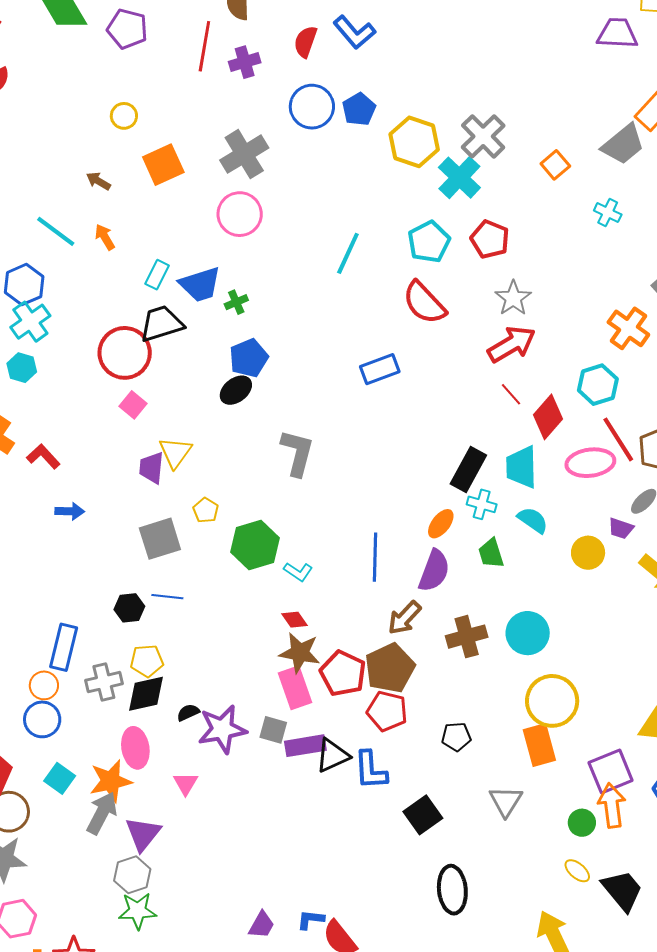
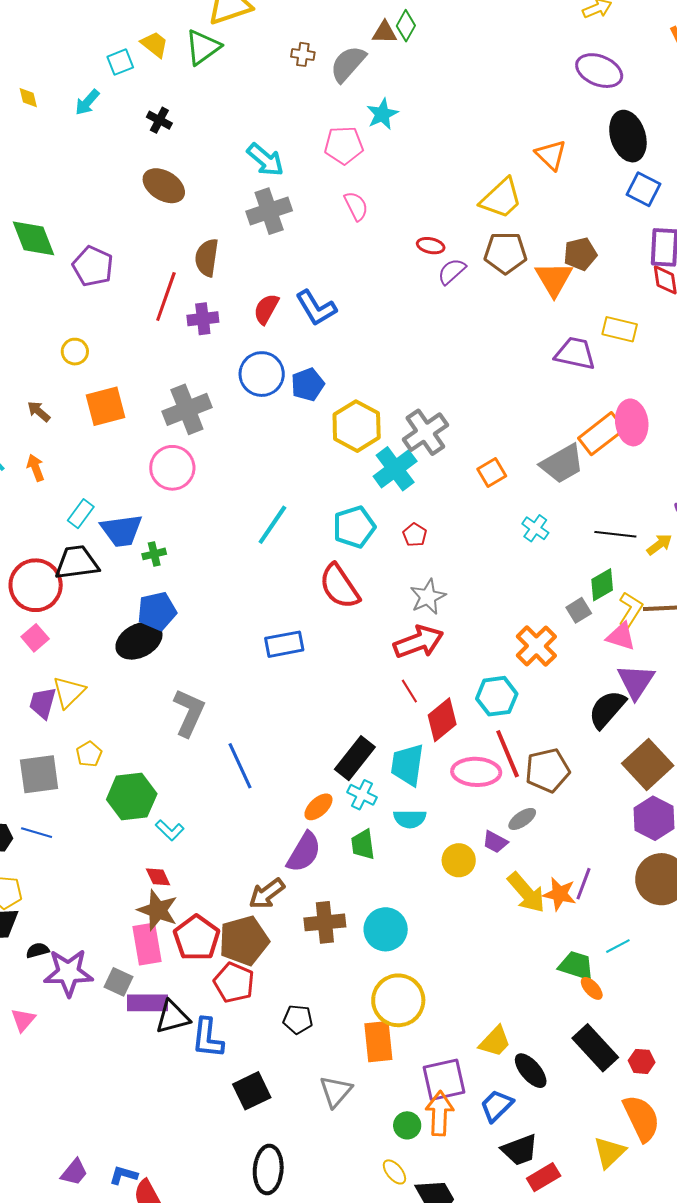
red pentagon: (490, 239) -> (415, 535), size x0.6
black ellipse: (236, 390) -> (139, 641), size x1.4
cyan semicircle: (533, 520) -> (410, 819), turned 136
blue line: (375, 557) -> (240, 766), moved, turned -36

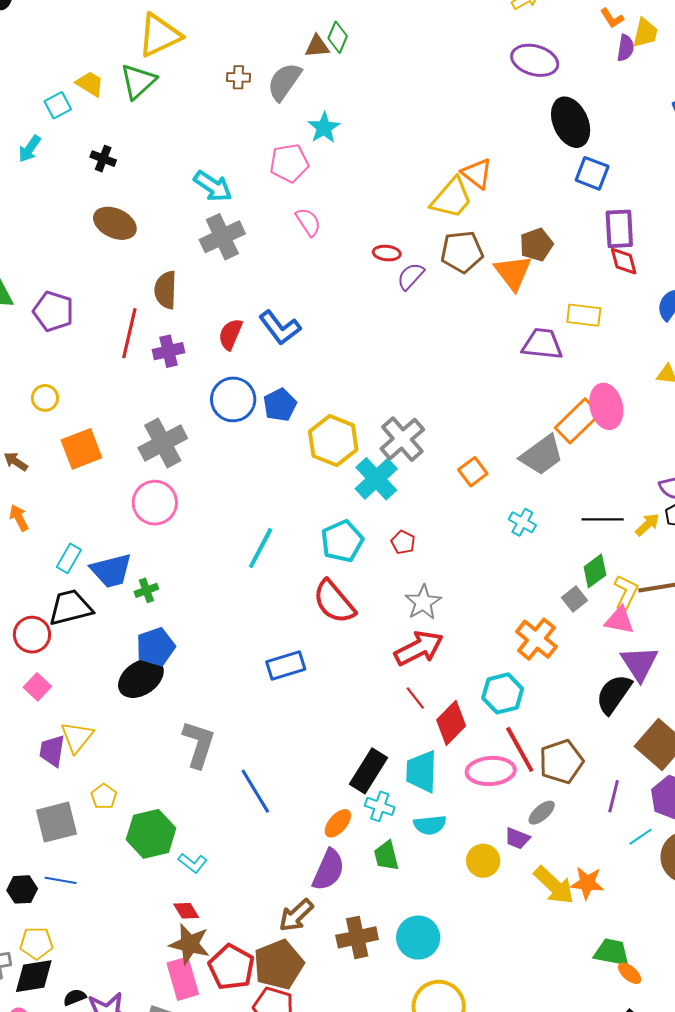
orange triangle: (551, 155) -> (477, 174), moved
red circle: (36, 585) -> (32, 635), size x0.7
purple line: (584, 884) -> (614, 796), moved
cyan line: (618, 946) -> (641, 837), moved

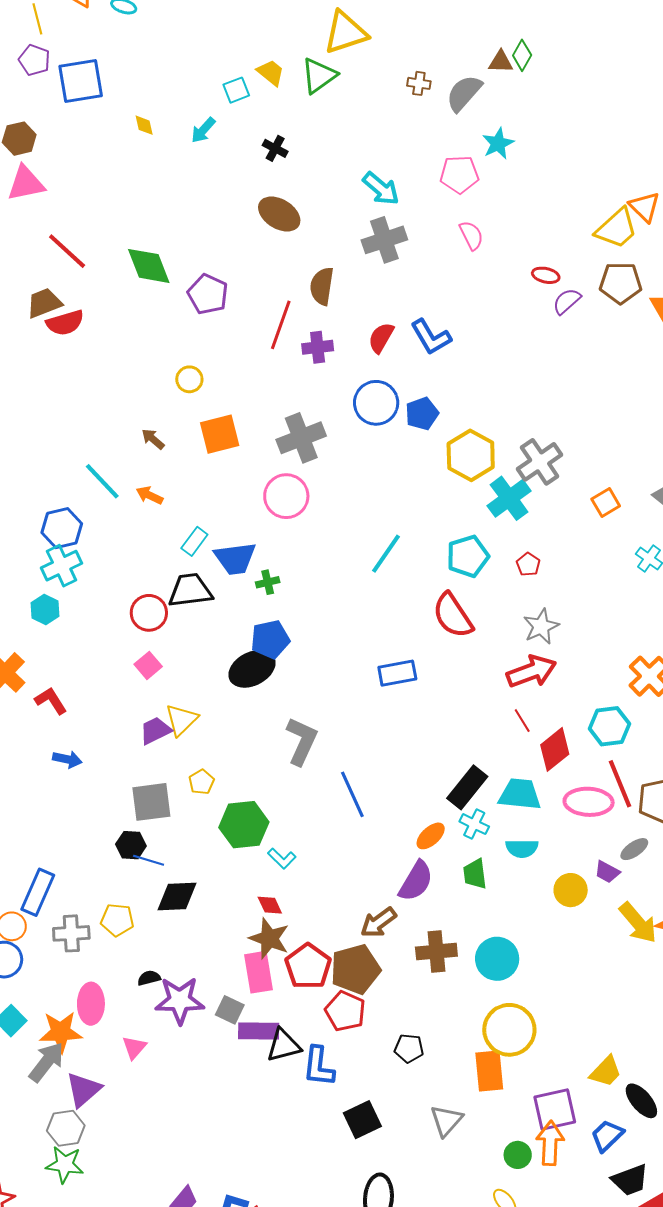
orange arrow: (19, 518) -> (149, 495), turned -44
purple trapezoid: (52, 751) -> (155, 731), turned 48
cyan trapezoid: (422, 771) -> (520, 794), turned 87
black hexagon: (22, 889) -> (131, 845), moved
black diamond: (34, 976) -> (177, 897), moved

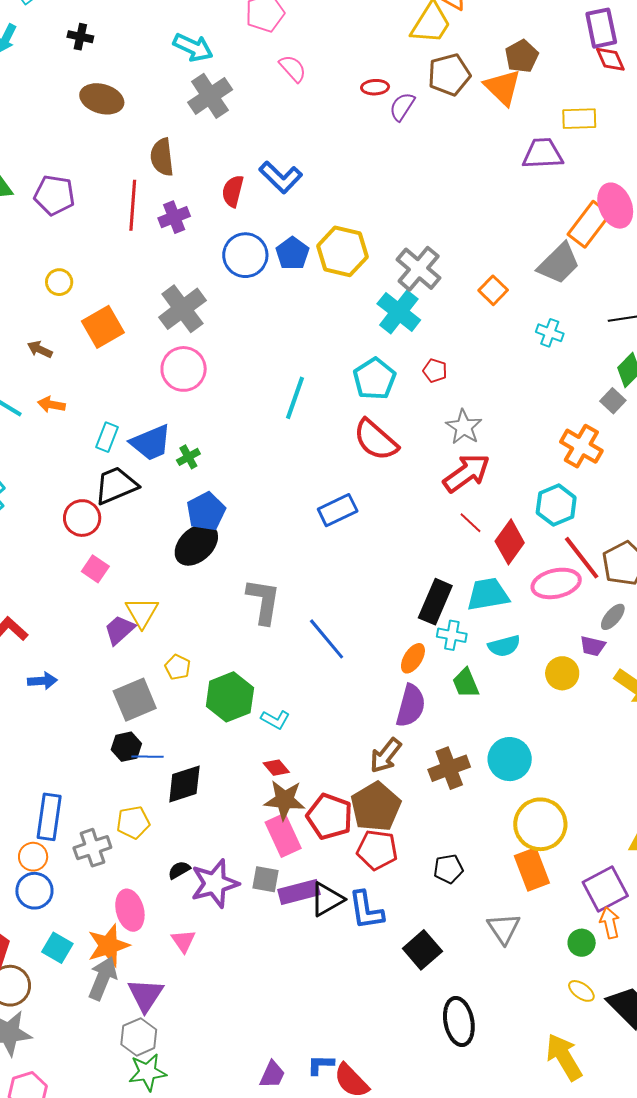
yellow hexagon: (471, 455) -> (342, 251), moved
orange arrow: (550, 1143) -> (610, 923), size x0.7

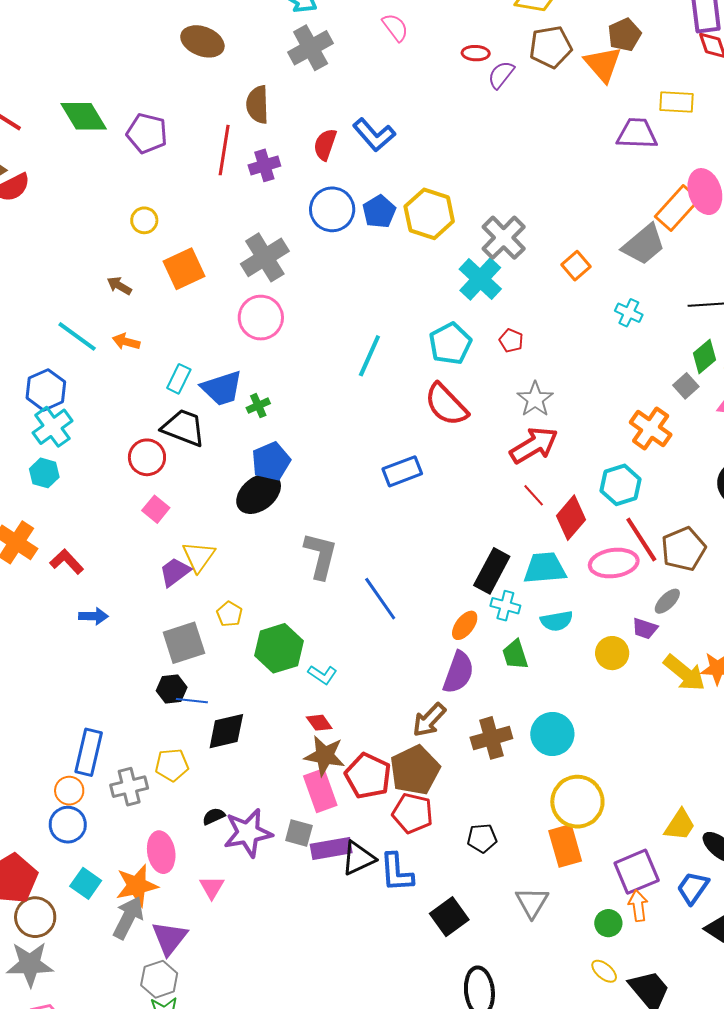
black trapezoid: (116, 485) -> (184, 428), turned 39

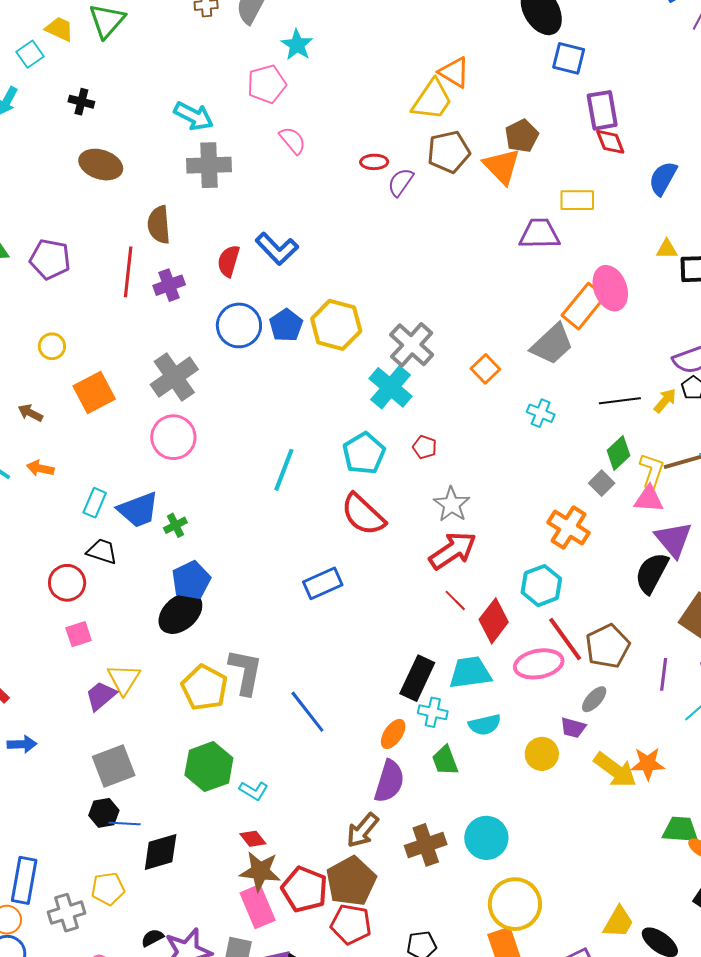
gray cross: (311, 48) -> (209, 165), turned 30
black trapezoid: (184, 428) -> (102, 551), size x0.7
pink square: (156, 509) -> (79, 634), turned 36
yellow pentagon: (229, 614) -> (205, 688), moved, size x1.8

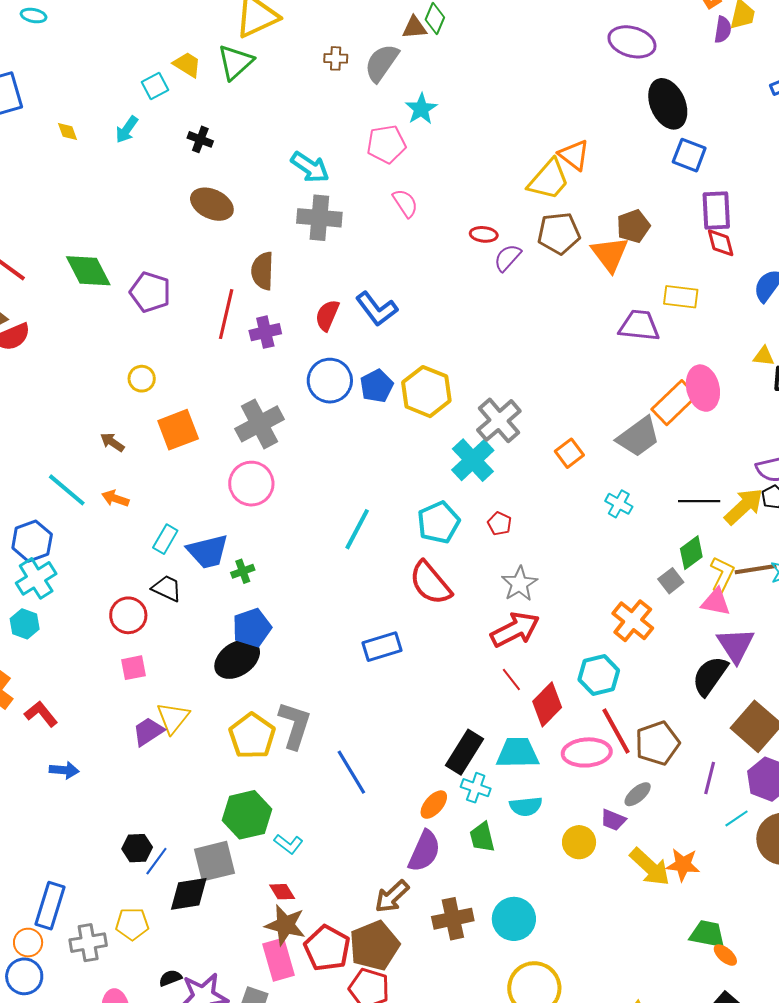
yellow arrow: (665, 401) -> (744, 506), size x1.6
gray square: (114, 766) -> (215, 861), moved
blue line: (125, 823) -> (156, 861), turned -64

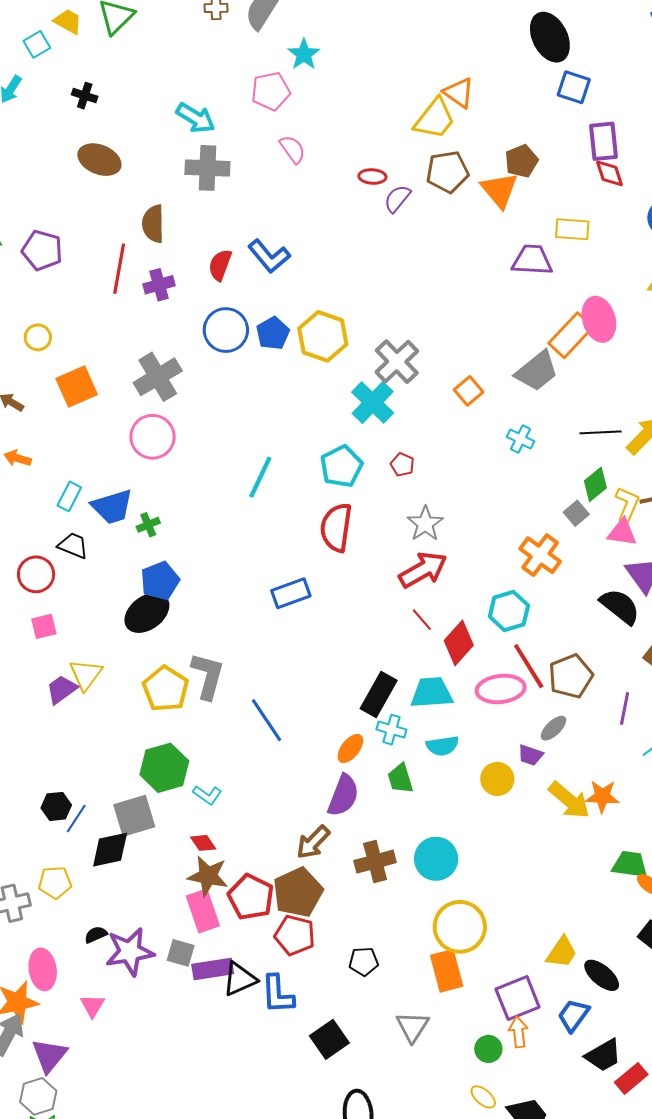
red semicircle: (430, 583) -> (336, 527), turned 51
black semicircle: (710, 676) -> (620, 606), turned 96

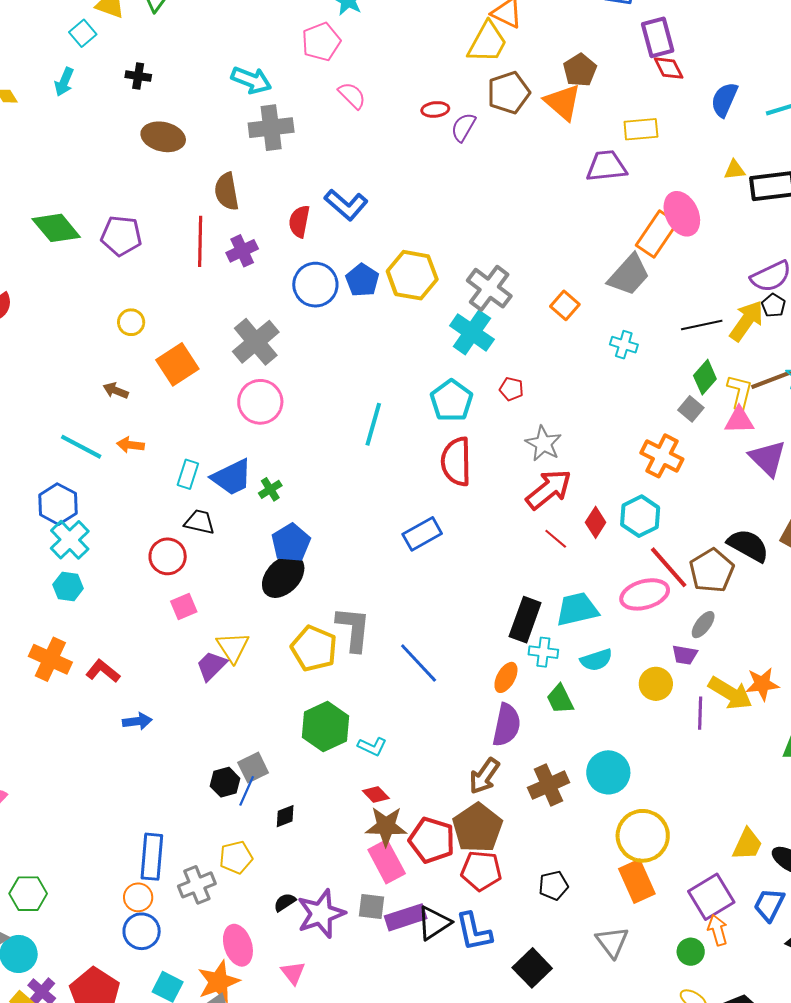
black semicircle: (620, 606) -> (748, 545), moved
red diamond: (459, 643) -> (596, 522), moved, size x0.7
purple line: (625, 708) -> (700, 713), moved
gray square: (134, 816) -> (253, 768), moved, size x0.7
black diamond: (110, 850) -> (285, 816), size x0.6

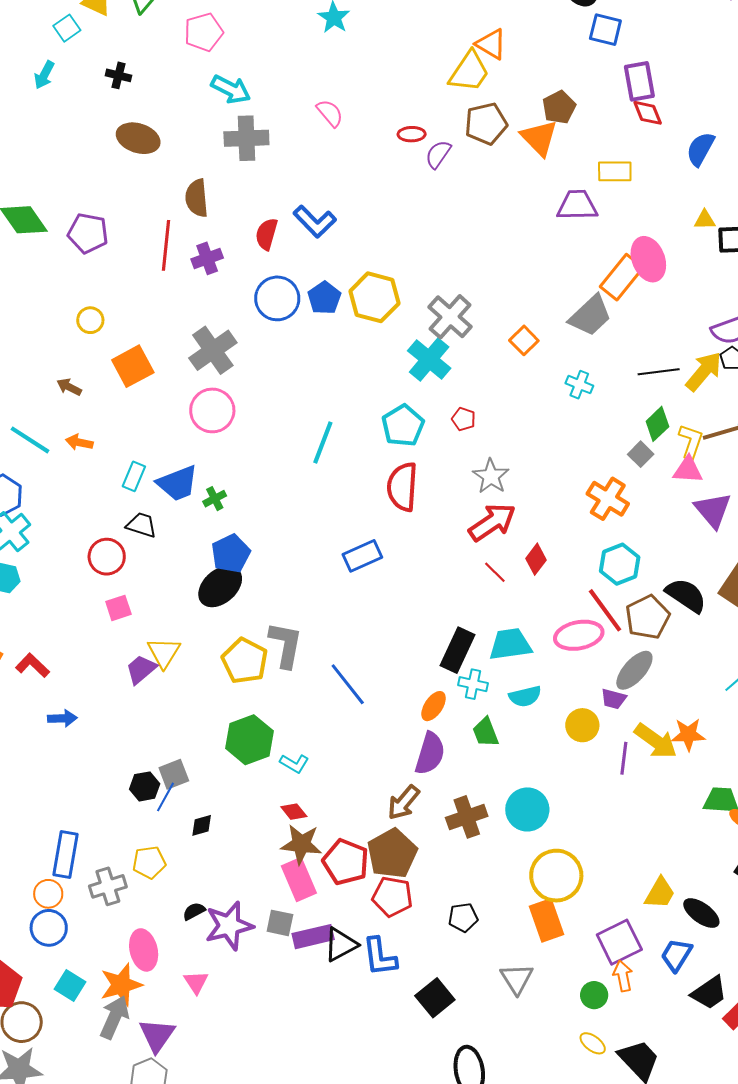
pink pentagon: (321, 42) -> (204, 32), moved
cyan hexagon: (640, 516) -> (620, 564), moved
gray ellipse: (703, 625) -> (634, 670), size x1.5

